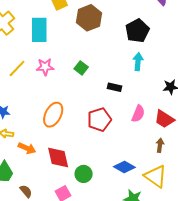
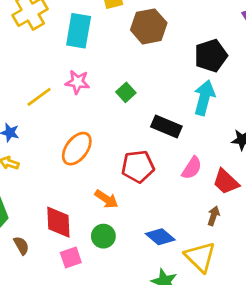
cyan arrow: (138, 62) -> (204, 98), size x1.4
yellow line: (17, 68) -> (39, 97), moved
black rectangle: (115, 87) -> (166, 126), size x1.5
orange arrow: (27, 148) -> (106, 199), moved
red diamond: (58, 158) -> (58, 222), moved

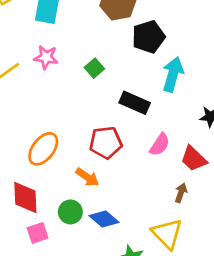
black pentagon: (211, 56) -> (148, 37), moved
orange ellipse: (77, 149) -> (43, 149), moved
orange arrow: (106, 199) -> (87, 177), moved
blue diamond: (160, 237) -> (104, 219), moved

